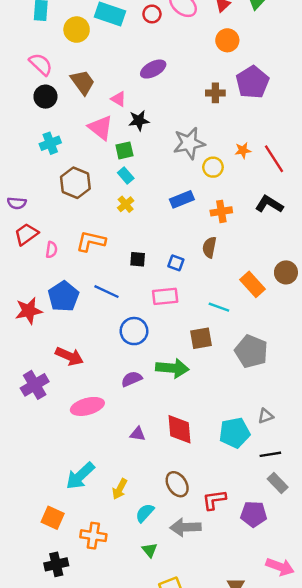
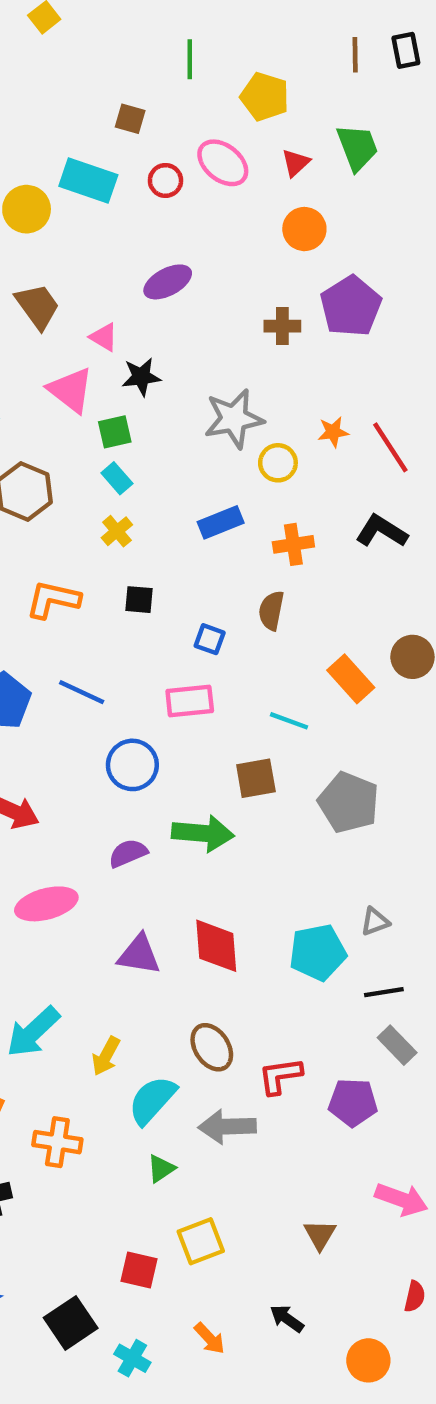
black square: (138, 259) -> (139, 600), moved
purple triangle: (138, 434) -> (139, 955), size x1.5
cyan semicircle: (145, 513) -> (152, 1100), size x1.4
green triangle: (150, 550) -> (161, 1169), turned 35

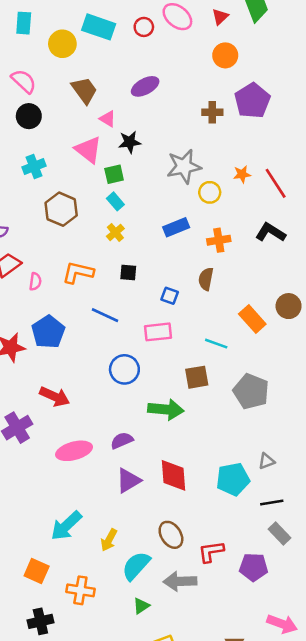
brown trapezoid: (38, 306) -> (84, 90), moved
blue line: (82, 692) -> (105, 315), moved
purple semicircle: (128, 853) -> (122, 440), moved
purple triangle: (139, 955) -> (128, 481), turned -40

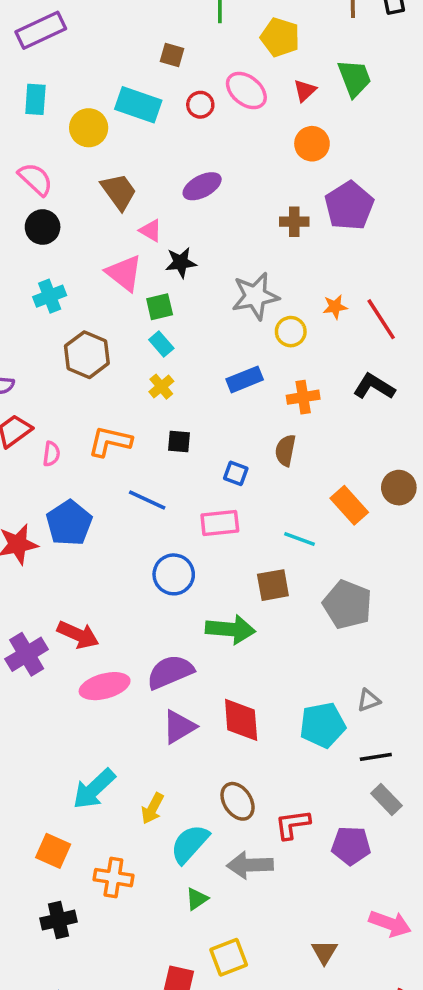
red arrow: (55, 397) -> (78, 635), moved
purple semicircle: (122, 440) -> (170, 672), size x1.5

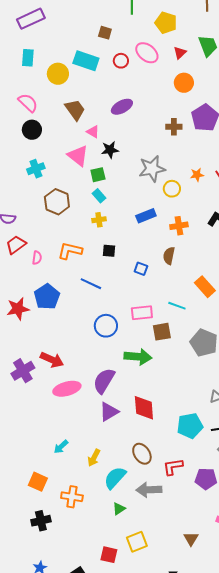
yellow cross: (161, 387) -> (99, 220), turned 32
pink rectangle: (220, 523) -> (142, 313), moved
purple semicircle: (170, 672) -> (104, 381), turned -36
cyan pentagon: (323, 725) -> (190, 426), moved
cyan arrow: (94, 789) -> (61, 447), size x0.6

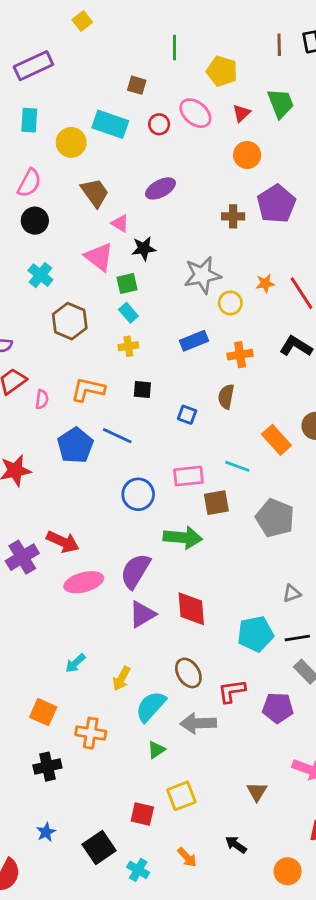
pink semicircle: (28, 103) -> (29, 183), turned 75
cyan cross: (36, 169) -> (40, 275), turned -30
blue pentagon: (47, 297) -> (75, 445), moved

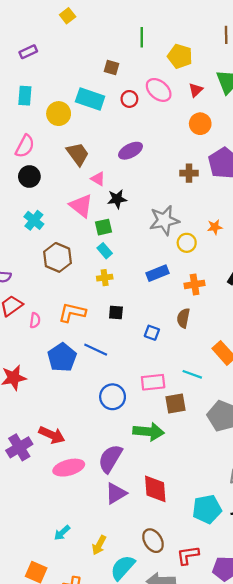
purple rectangle: (33, 66) -> (28, 52), size x0.6

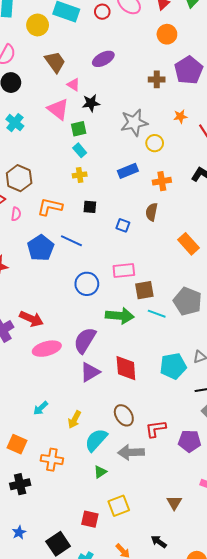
orange star: (215, 227) -> (180, 116), moved
brown hexagon: (57, 257) -> (19, 178), moved
cyan line: (192, 374) -> (157, 314), moved
cyan pentagon: (207, 509) -> (173, 366), moved

